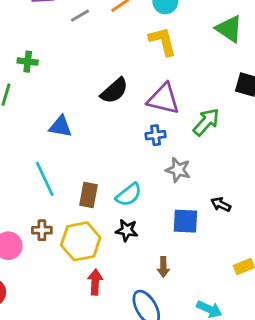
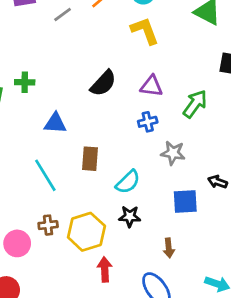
green cross: (28, 62) -> (25, 82), moved
purple triangle: (163, 99) -> (151, 86), size x0.7
brown rectangle: (88, 195) -> (90, 159), moved

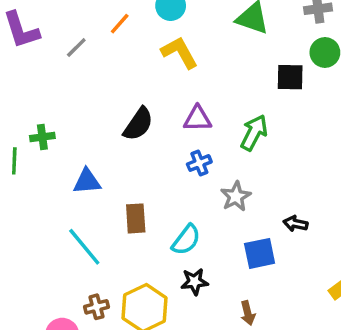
gray star: (173, 153) -> (236, 196), turned -30

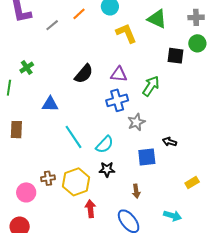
yellow L-shape: (180, 52) -> (126, 33), moved
green cross: (42, 137) -> (27, 67), moved, turned -32
blue cross: (199, 163) -> (117, 100), size x1.5
brown rectangle: (136, 218) -> (16, 130), moved
cyan line: (84, 247) -> (74, 137), moved

